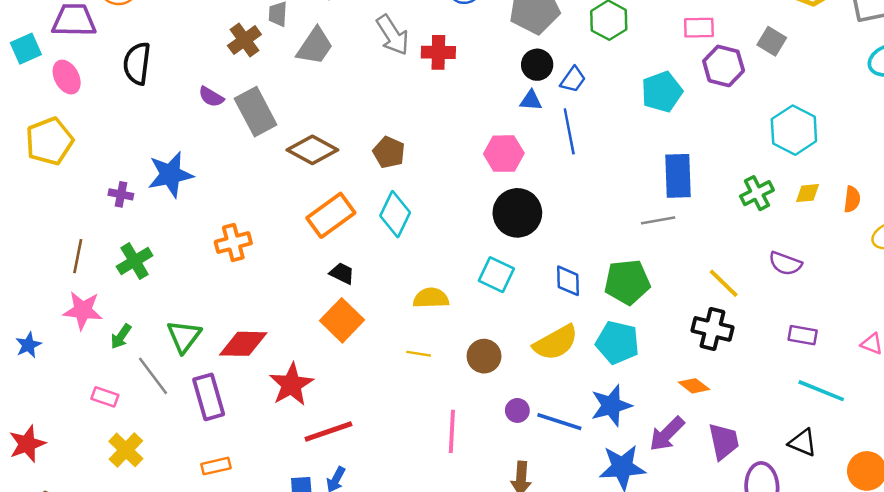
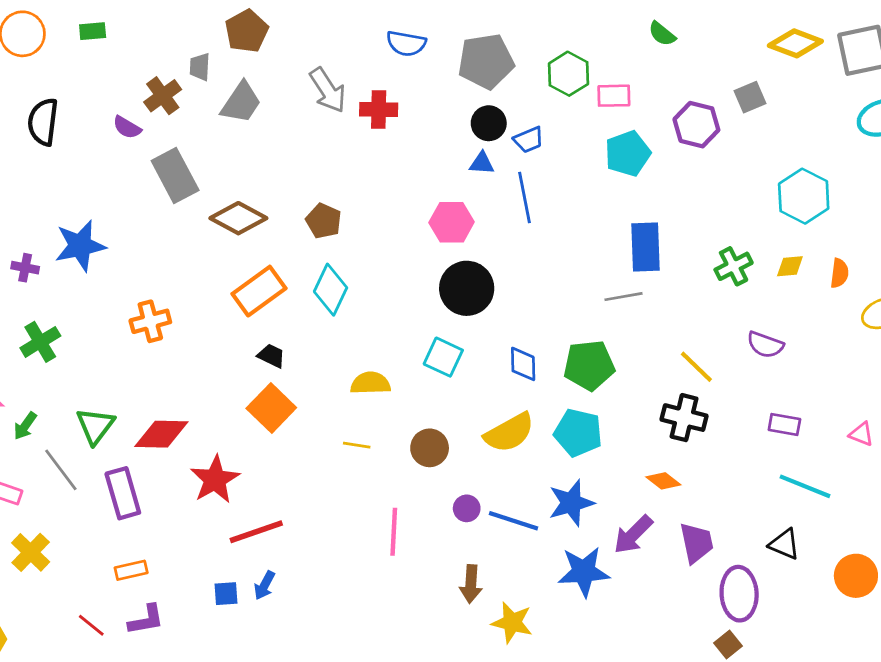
pink rectangle: (699, 28) -> (614, 96), moved
gray square: (772, 41) -> (750, 97), turned 36
blue trapezoid: (573, 80) -> (529, 140), turned 32
purple semicircle: (211, 97) -> (127, 127), moved
cyan hexagon: (794, 130) -> (804, 196), moved

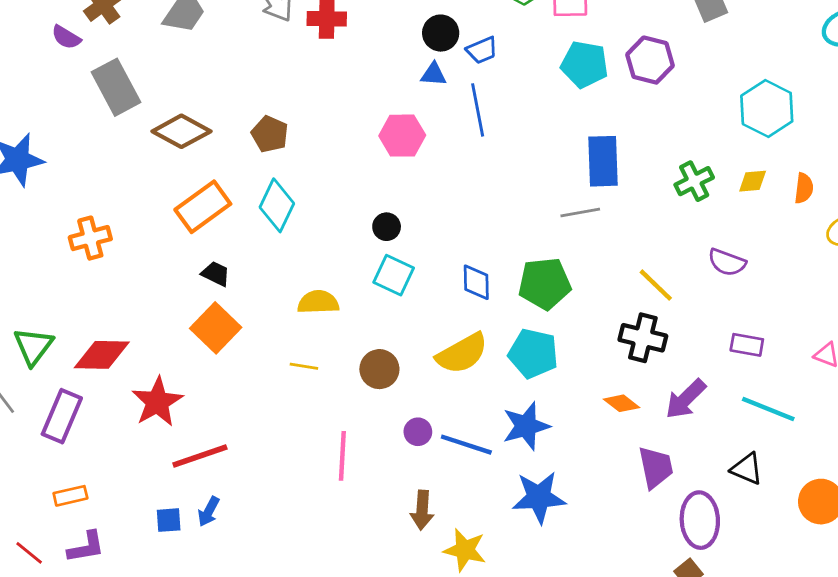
purple hexagon: (696, 125) -> (650, 60), moved
cyan pentagon: (628, 153) -> (584, 64), turned 30
black circle: (467, 288) -> (387, 227), moved, size x0.5
purple rectangle: (123, 493) -> (62, 416), turned 39
purple arrow: (633, 535) -> (686, 399), moved

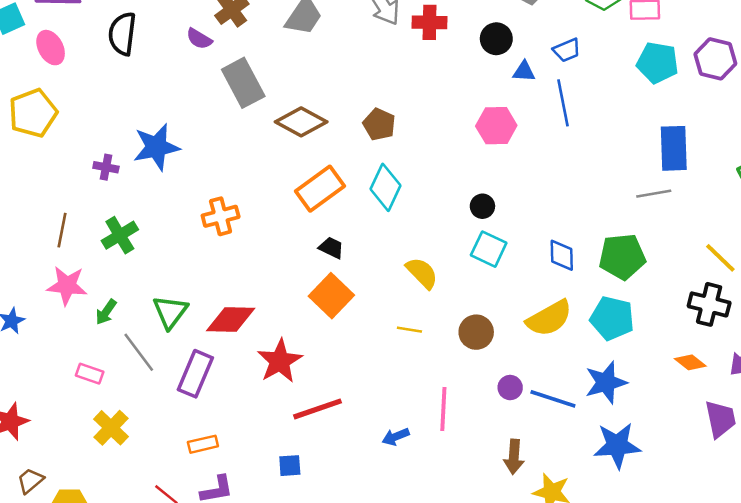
black circle: (441, 33) -> (496, 39), moved
yellow semicircle: (318, 302) -> (422, 273), turned 48
blue arrow: (209, 512) -> (396, 437), moved, turned 40

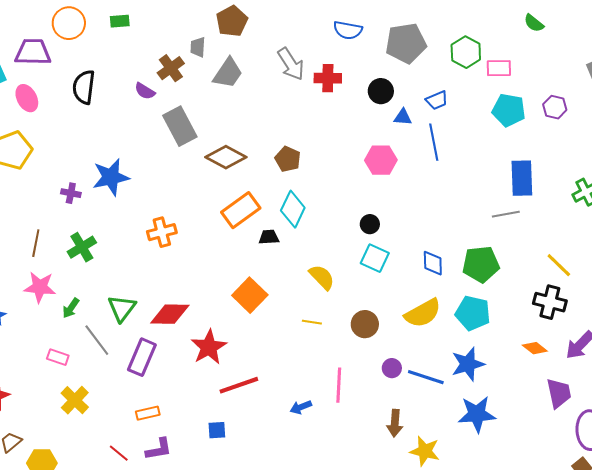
purple hexagon: (715, 59) -> (555, 107), size x0.7
black trapezoid: (331, 248) -> (269, 237), moved, turned -30

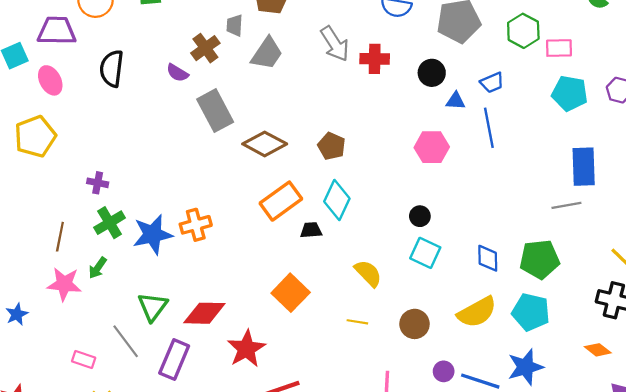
blue star: (111, 177) -> (153, 234), moved
green cross: (82, 247) -> (110, 223), moved
green arrow: (71, 308) -> (98, 268), moved

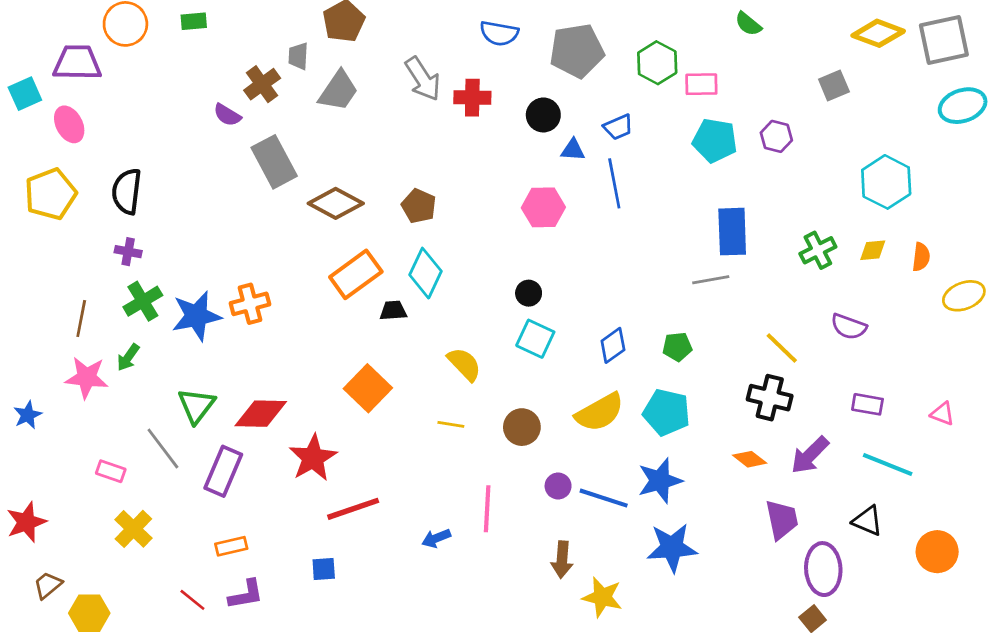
black semicircle: (112, 69) -> (127, 191), moved
blue diamond: (488, 258) -> (613, 345), turned 56
green pentagon: (540, 259) -> (677, 347), size x0.6

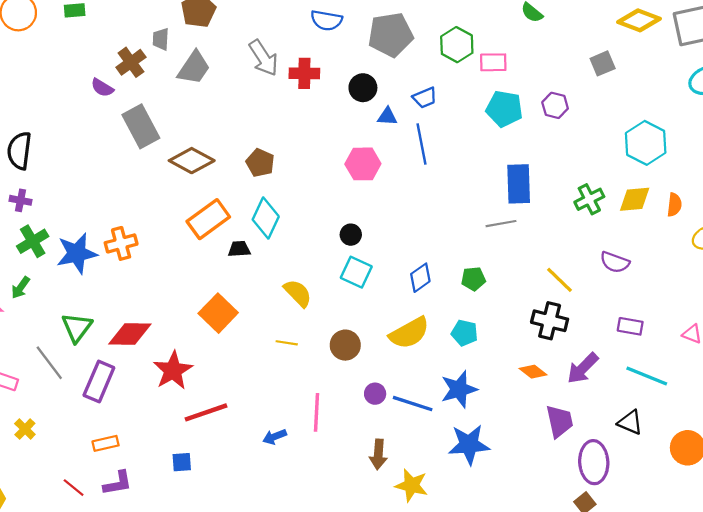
yellow diamond: (873, 250) -> (635, 199), size x1.4
cyan pentagon: (667, 412) -> (465, 333), size x0.7
yellow cross: (133, 529) -> (25, 429), size x0.7

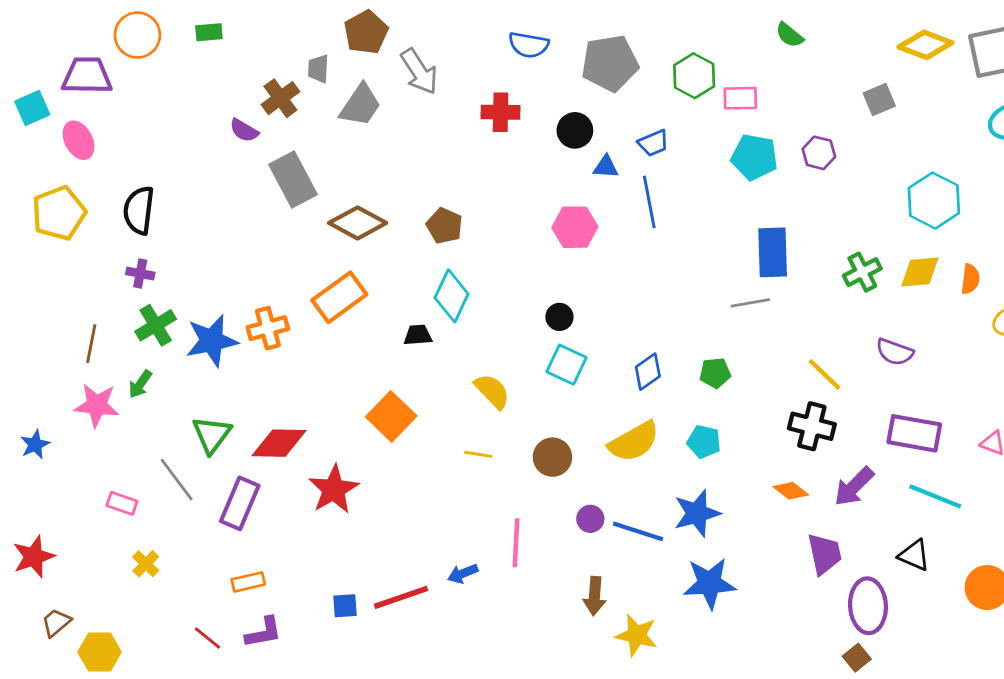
gray arrow: (264, 58) -> (419, 72), moved
orange rectangle: (208, 219) -> (339, 297), moved
purple rectangle: (630, 326) -> (914, 433), size x1.6
red line: (206, 412) -> (401, 597), moved

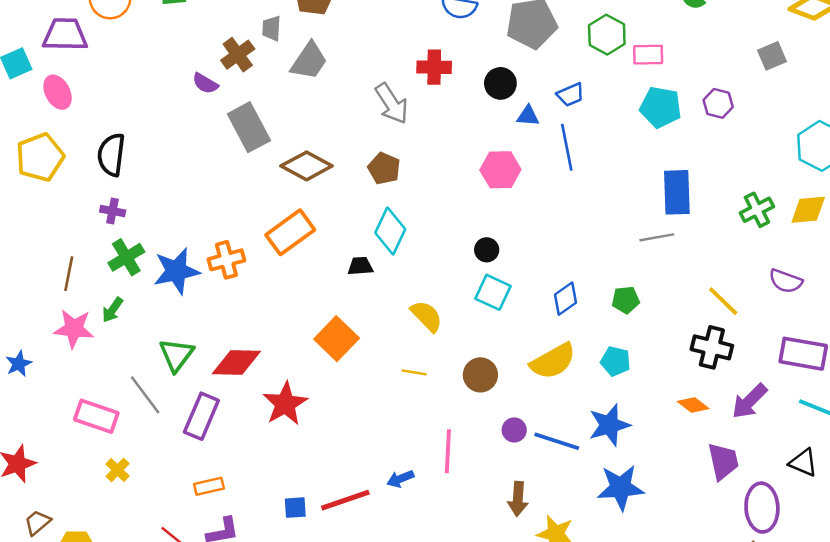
gray arrow: (419, 72) -> (392, 103), moved
pink rectangle: (122, 503) -> (96, 416), size x1.6

